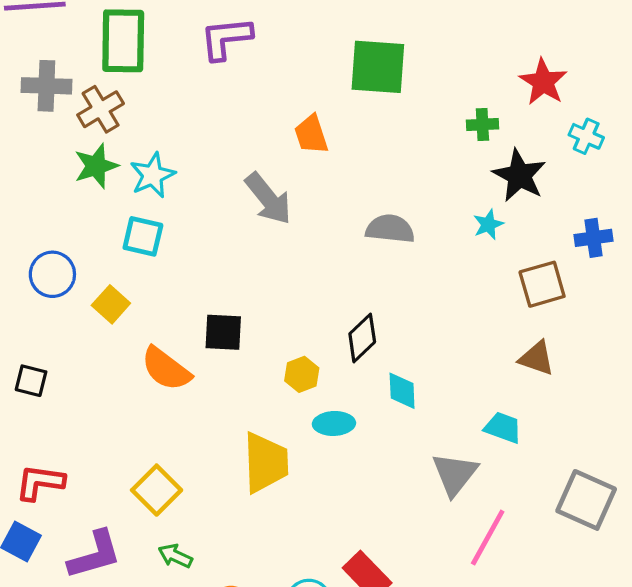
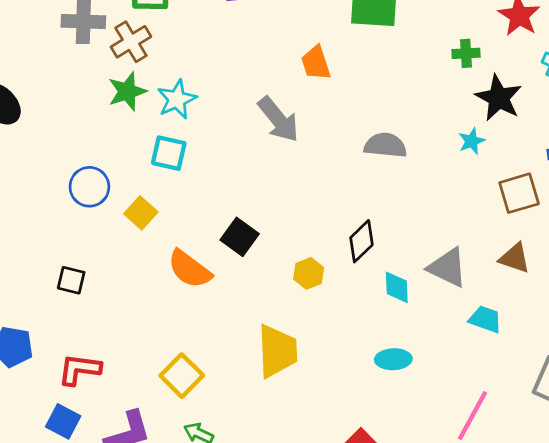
black square: (223, 332) -> (240, 237), turned 33
cyan ellipse: (334, 423) -> (393, 359), moved
gray triangle: (455, 474) -> (448, 267), moved, turned -42

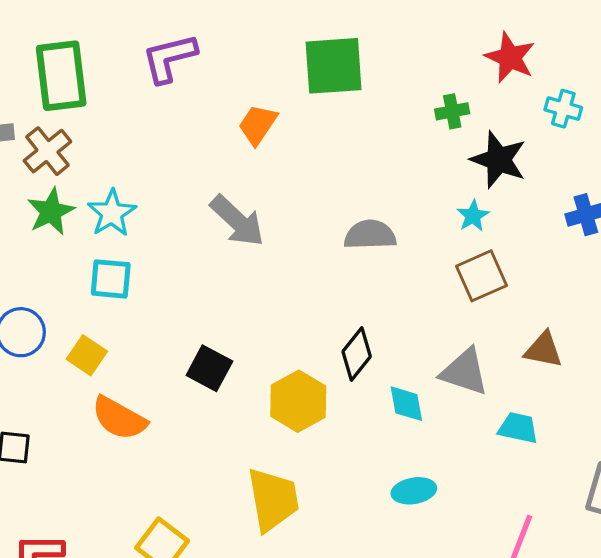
orange trapezoid: (316, 63) -> (258, 125), moved, turned 60
brown square: (519, 193) -> (481, 276), moved
orange semicircle: (190, 269) -> (119, 418), moved
yellow hexagon: (309, 273) -> (298, 401), size x1.6

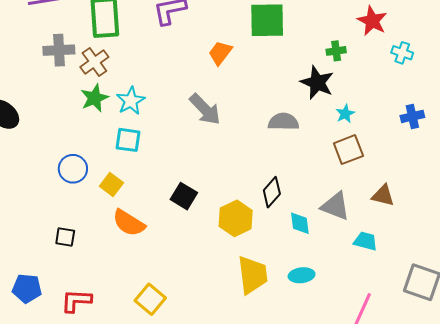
black star: (499, 160) -> (317, 83), moved
yellow trapezoid: (273, 499) -> (253, 275), moved

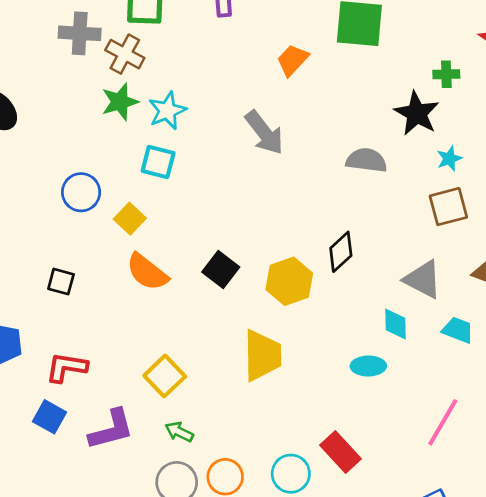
brown cross: (94, 62) -> (125, 54), turned -32
black square: (184, 196) -> (221, 270), moved
cyan diamond: (300, 223) -> (395, 324), moved
yellow trapezoid: (253, 275) -> (262, 355), moved

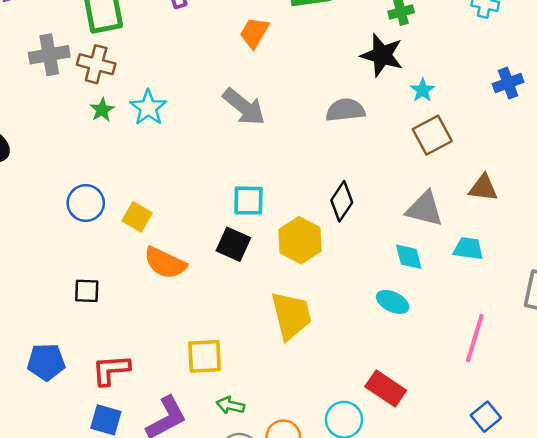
green star: (120, 102) -> (102, 110), size x0.7
cyan square: (158, 162) -> (248, 201), moved
cyan ellipse: (368, 366) -> (393, 302), turned 40
yellow square: (165, 376) -> (205, 356), turned -36

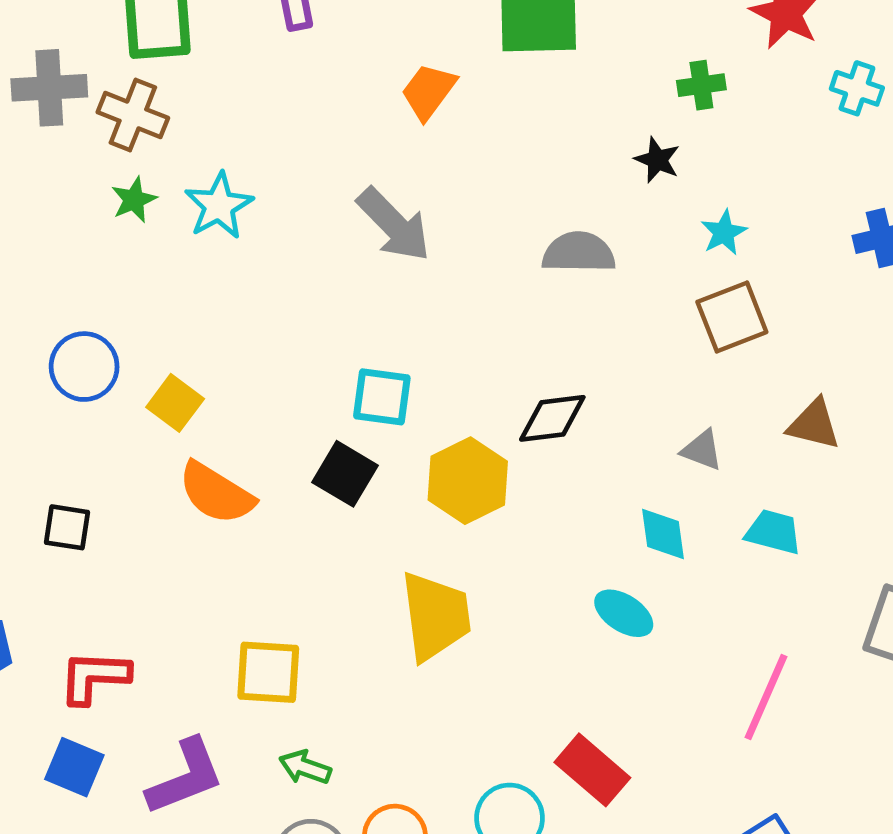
black star: (382, 55) -> (657, 160), size x0.6
black diamond: (342, 201) -> (552, 418), turned 42
gray triangle: (424, 209) -> (702, 450), size x0.6

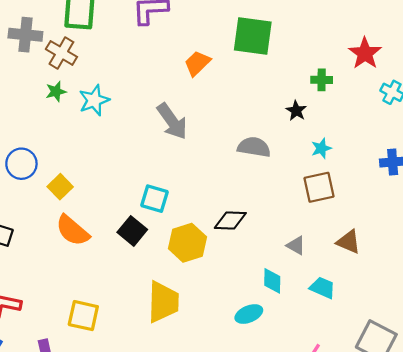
cyan ellipse: (624, 613) -> (249, 314), turned -64

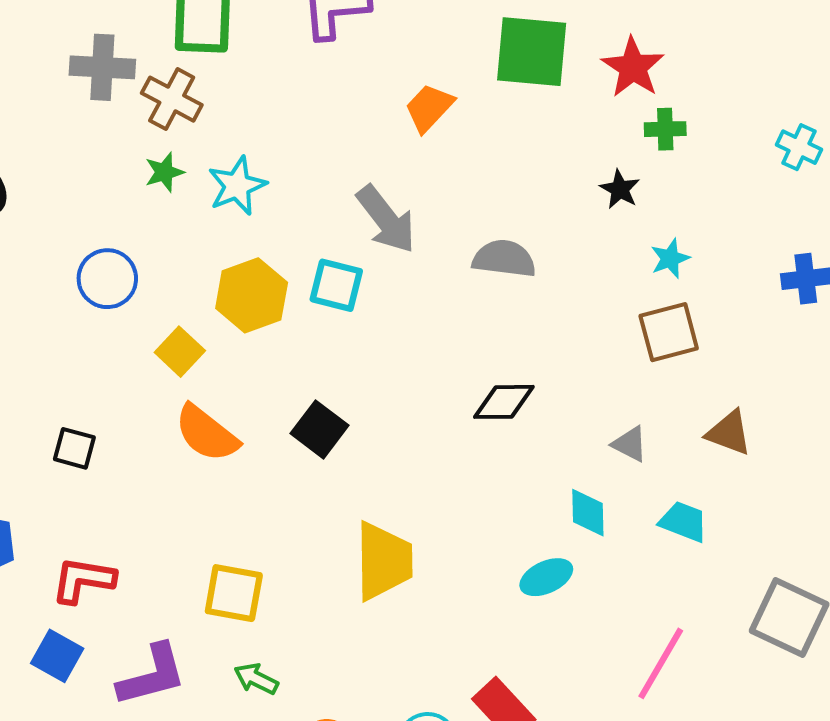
red star: (365, 53) -> (633, 67), moved
gray semicircle: (254, 147) -> (504, 259), moved
blue circle: (21, 164) -> (107, 279), moved
cyan square: (154, 199) -> (336, 285), moved
yellow hexagon: (187, 243) -> (252, 295), moved

